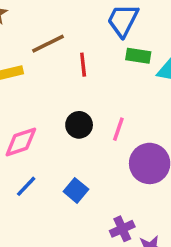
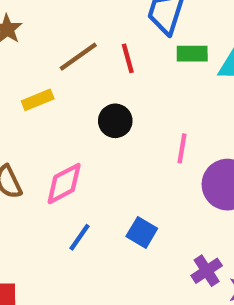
red line: (83, 65) -> (128, 58), moved
black circle: (79, 125) -> (115, 121), moved

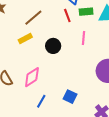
red line: (128, 58) -> (67, 15), moved
yellow rectangle: (38, 100) -> (25, 39), moved
pink line: (182, 148) -> (84, 38), moved

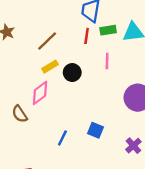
red line: (67, 15) -> (87, 36), turned 32
yellow rectangle: (25, 39) -> (50, 67), moved
pink diamond: (32, 77) -> (40, 93), moved

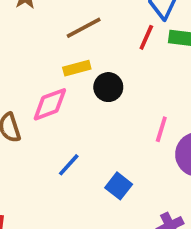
pink line: (107, 61) -> (161, 129), moved
blue line: (62, 138) -> (69, 165), moved

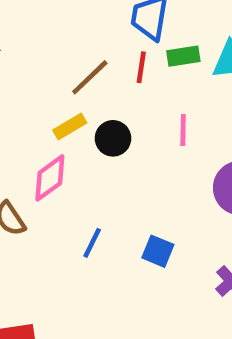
brown line: (84, 28) -> (90, 77), moved
pink line: (161, 129) -> (183, 130), moved

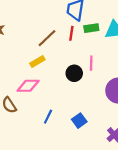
black circle: (113, 138) -> (74, 73), moved
pink diamond: (50, 178) -> (28, 86), turned 35
blue square: (158, 251) -> (79, 121), turned 32

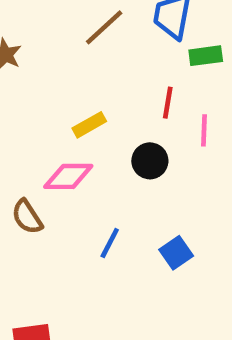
red line: (71, 33) -> (168, 103), moved
brown line: (47, 38) -> (104, 27), moved
black circle: (74, 73) -> (150, 161), moved

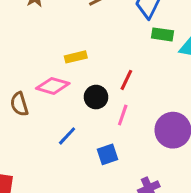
red line: (168, 103) -> (126, 80), moved
pink line: (204, 130) -> (123, 115), moved
black circle: (150, 161) -> (96, 97), moved

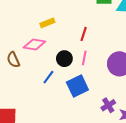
black circle: (96, 97) -> (64, 59), moved
blue square: (108, 154) -> (77, 86), size x1.5

